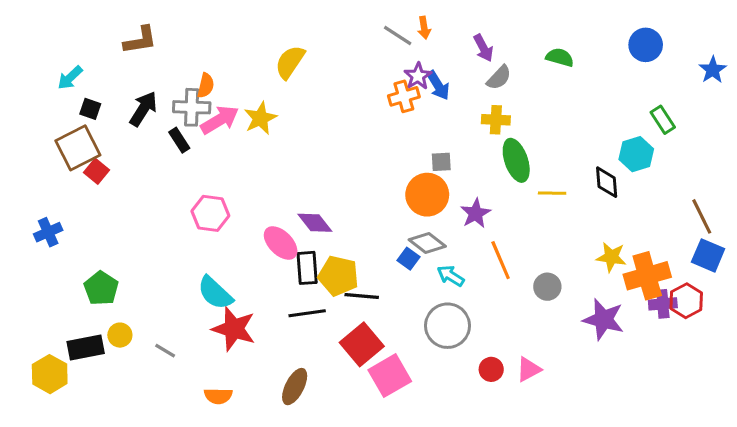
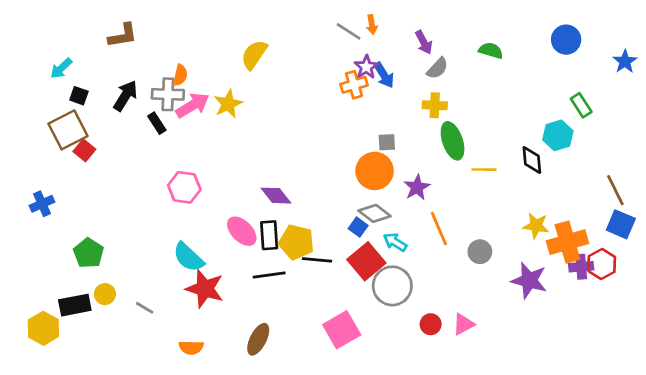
pink ellipse: (281, 243) -> (242, 231), moved
red square: (362, 344) -> (366, 261), moved

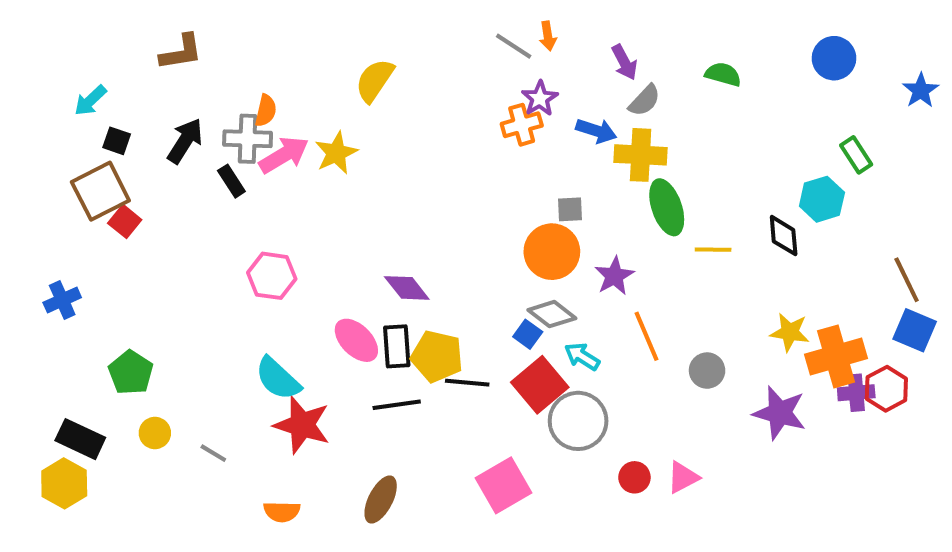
blue arrow: (384, 75) -> (596, 131), moved, turned -40
yellow cross: (435, 105) -> (641, 155), size x1.4
black rectangle: (75, 305) -> (80, 439), moved, turned 36

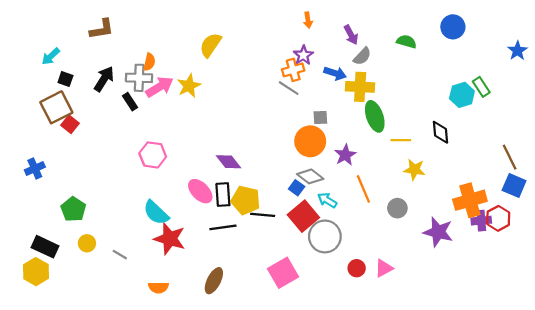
gray line: (514, 46) -> (289, 88), moved
blue circle: (834, 58) -> (453, 27), moved
cyan hexagon: (822, 199) -> (462, 95), moved
yellow star: (790, 332) -> (414, 170), moved

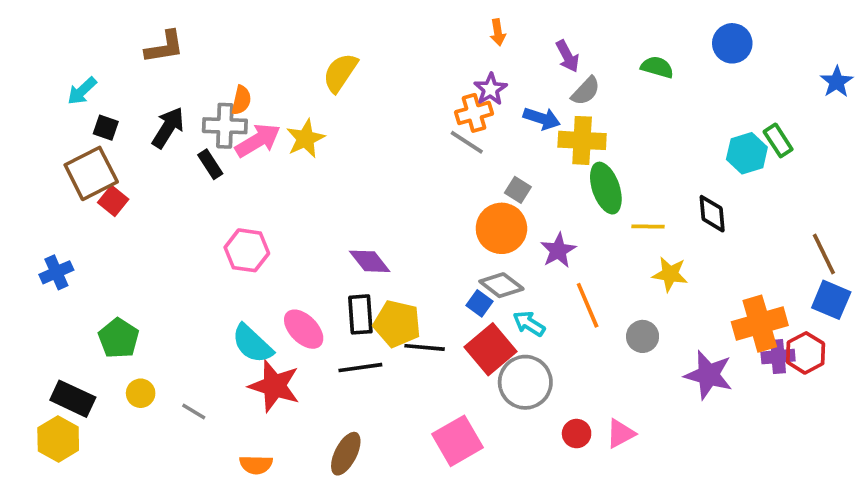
gray square: (320, 118) -> (518, 190), turned 35
pink ellipse: (200, 191) -> (304, 329), moved

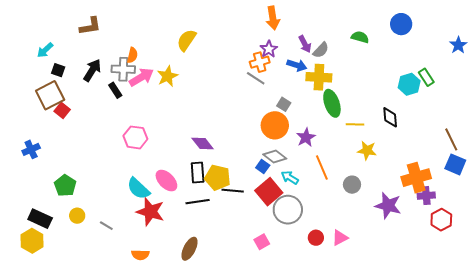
orange arrow: (498, 32) -> (273, 18), size x1.6
purple arrow: (567, 56) -> (305, 44), moved
red hexagon: (806, 353) -> (441, 220), moved
pink square: (458, 441) -> (262, 242), moved, size x0.6

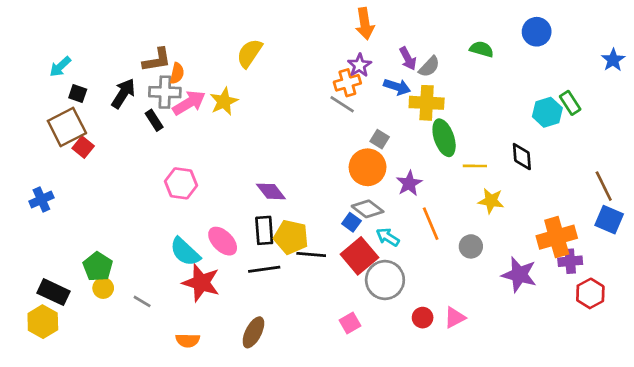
brown L-shape: (90, 26) -> (157, 60), moved
green pentagon: (65, 186) -> (98, 267), moved

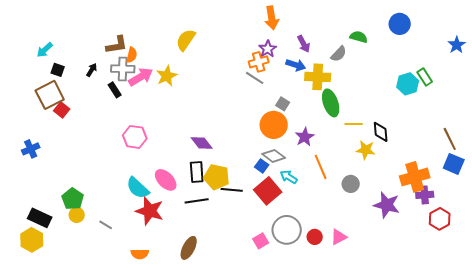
gray semicircle: (429, 67) -> (339, 54), moved
black arrow: (123, 93) -> (92, 70), size x0.6
black diamond: (522, 157) -> (381, 132), moved
gray circle: (385, 280) -> (287, 230), moved

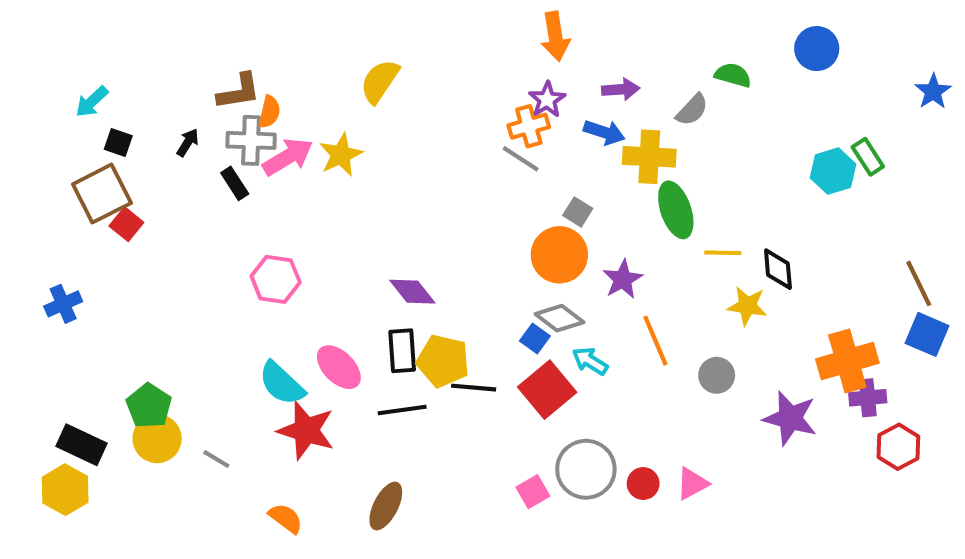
purple arrow: (304, 44) -> (621, 89), turned -66
yellow circle: (77, 215) -> (157, 439), size x1.5
orange semicircle: (140, 254) -> (286, 518), turned -144

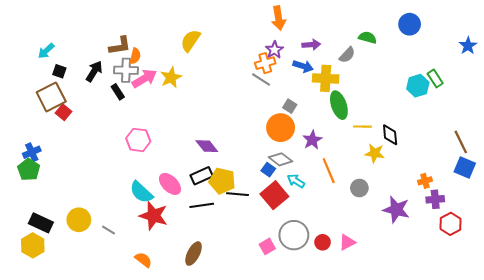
black arrow: (188, 142) -> (94, 71), size x1.5
black rectangle: (402, 351) -> (202, 176), turned 70
orange cross: (847, 361) -> (425, 181), size x0.5
green pentagon: (149, 406) -> (29, 170), moved

